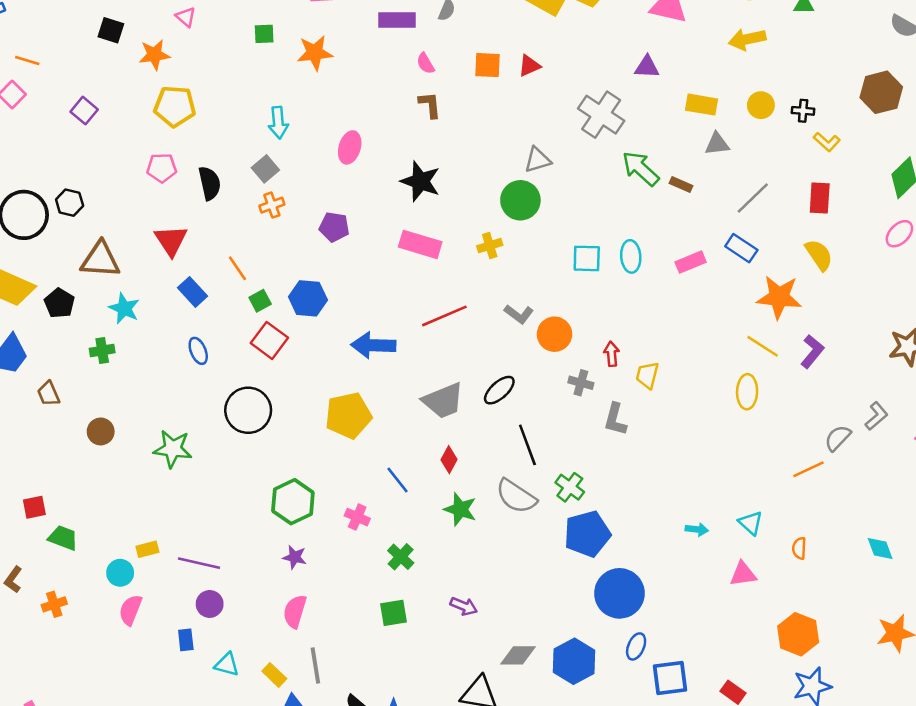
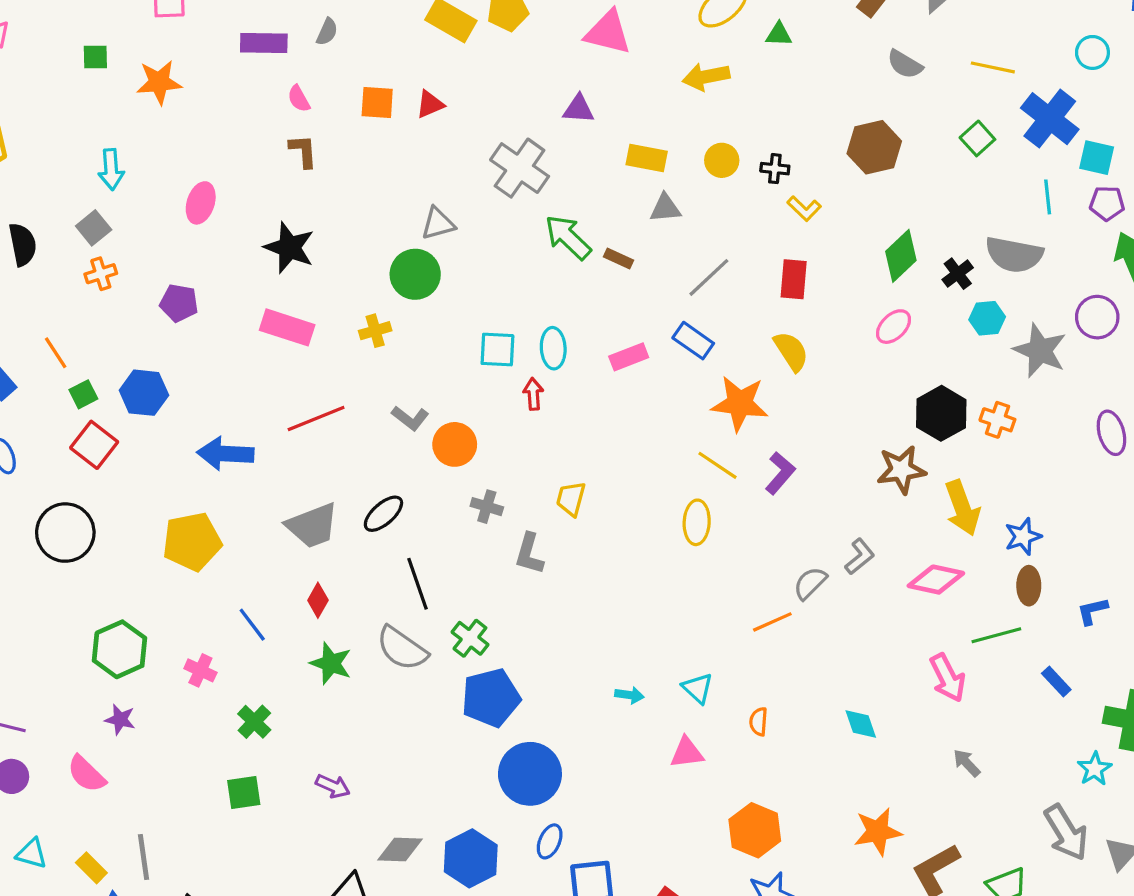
red arrow: (612, 354) -> (533, 394), moved
pink semicircle: (295, 611) -> (86, 774), moved, turned -64

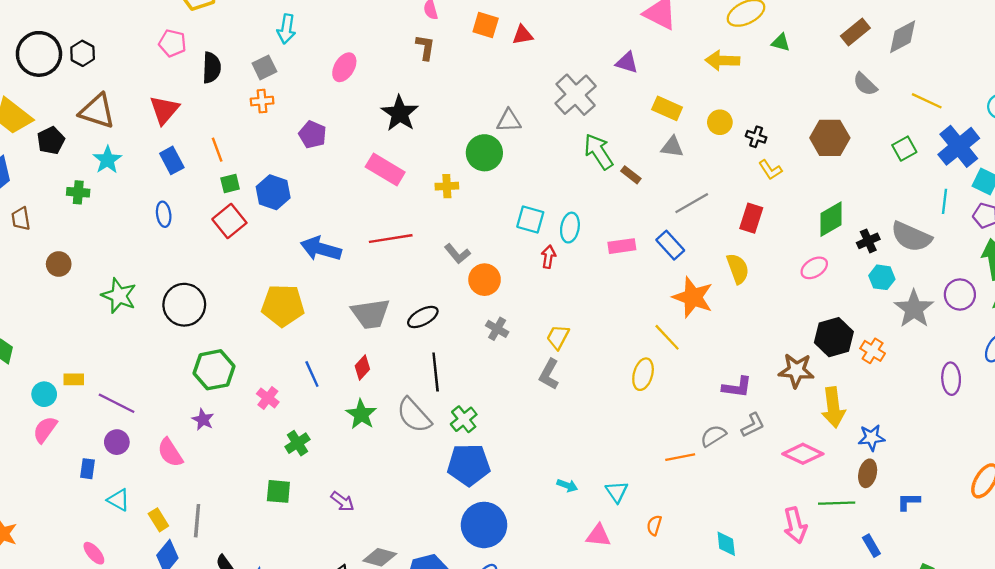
purple L-shape: (780, 473) -> (737, 387), moved, turned 44
black circle: (65, 533) -> (184, 305), moved
gray L-shape: (529, 554) -> (549, 374), moved

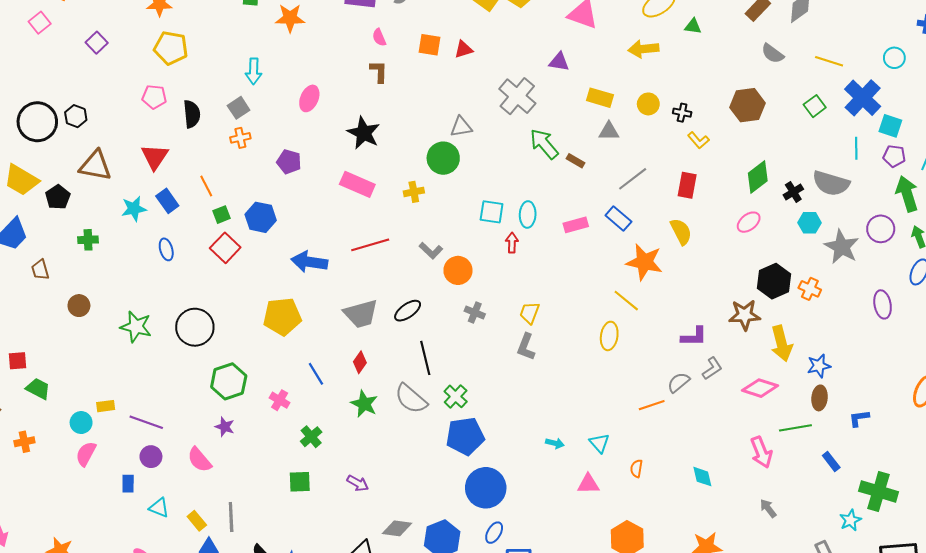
cyan star: (107, 160) -> (134, 209), moved, turned 30

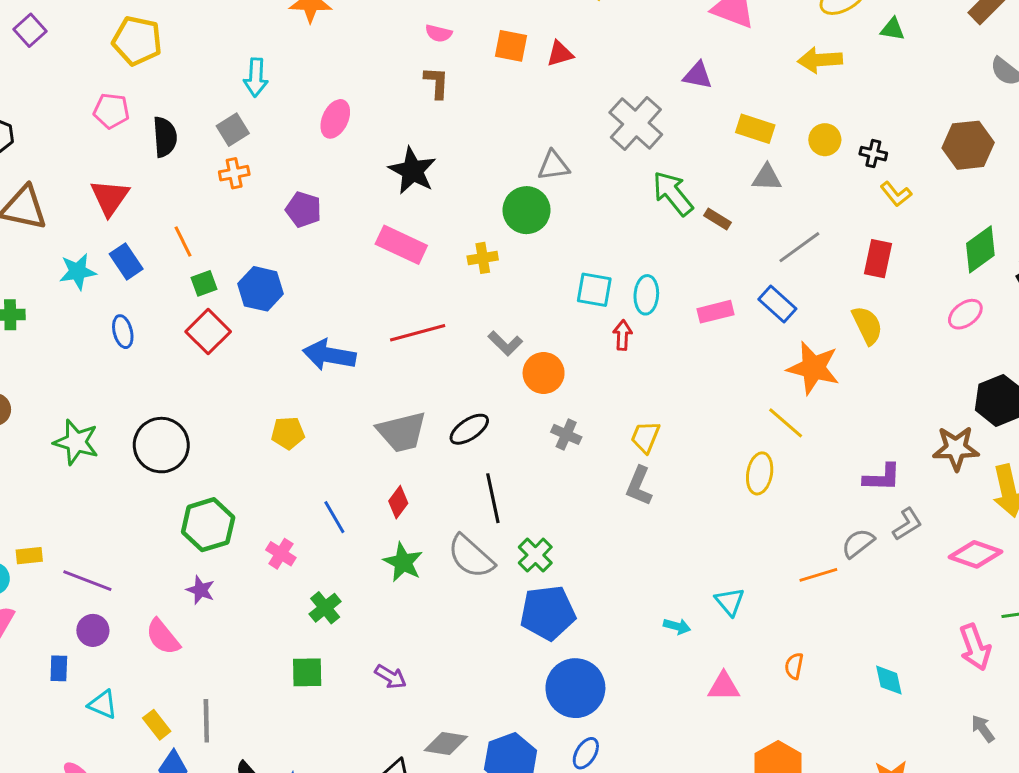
pink semicircle: (379, 37) -> (439, 33), turned -54
yellow pentagon: (282, 317) -> (288, 433), size x0.6
cyan triangle: (599, 443) -> (730, 602), moved

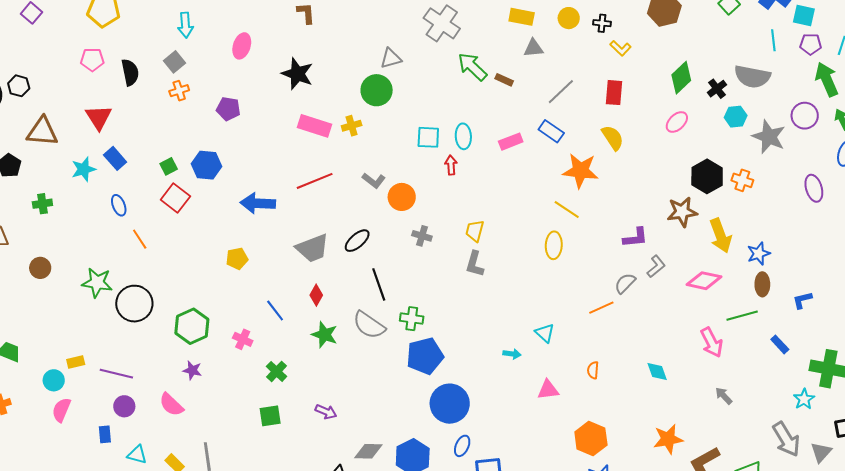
orange line: (183, 241) -> (140, 239), moved
pink rectangle: (401, 245) -> (314, 126), moved
black circle: (161, 445) -> (134, 304), moved
green cross: (535, 555) -> (412, 319), turned -30

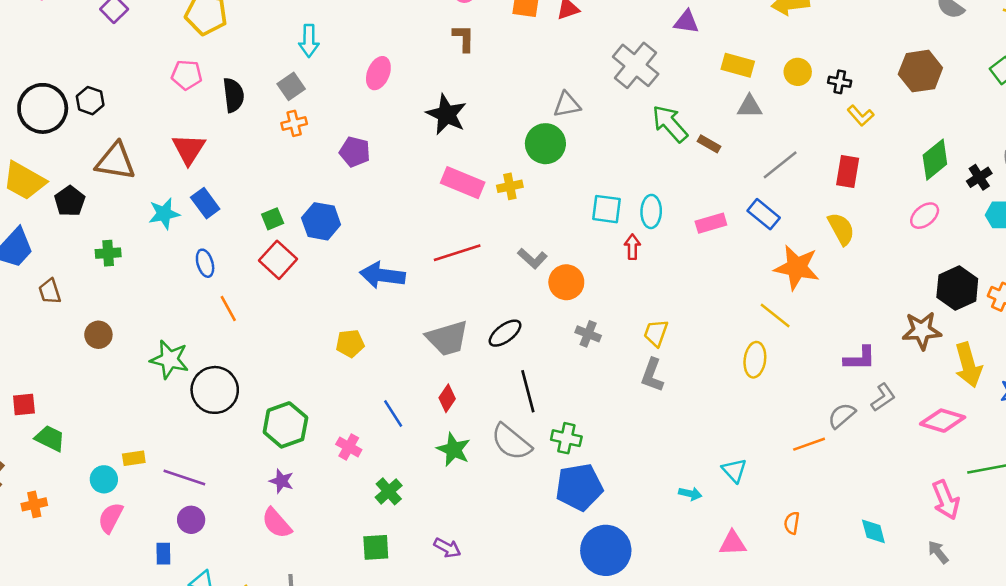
gray arrow: (724, 396) -> (938, 552), moved
pink semicircle: (171, 405) -> (277, 523), moved

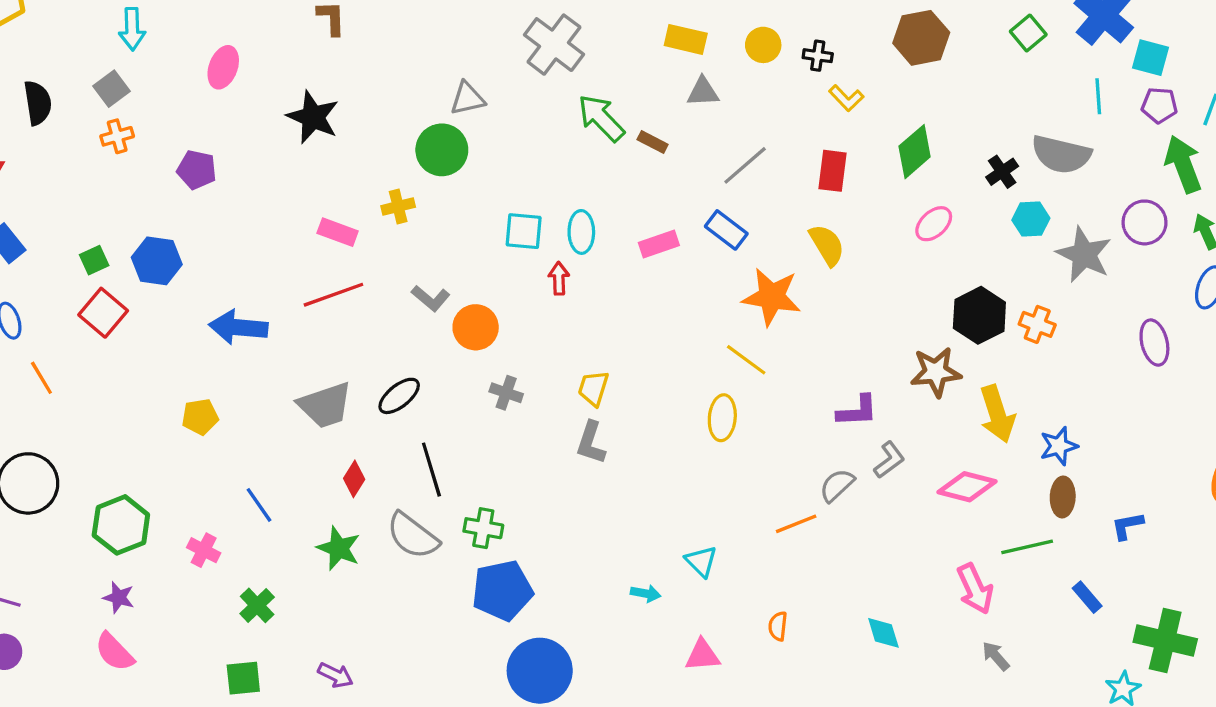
green diamond: (935, 160) -> (915, 152), moved
pink rectangle: (463, 183) -> (338, 232), moved, size x0.7
red diamond: (447, 398) -> (354, 479), moved
gray arrow: (938, 552) -> (996, 656), moved

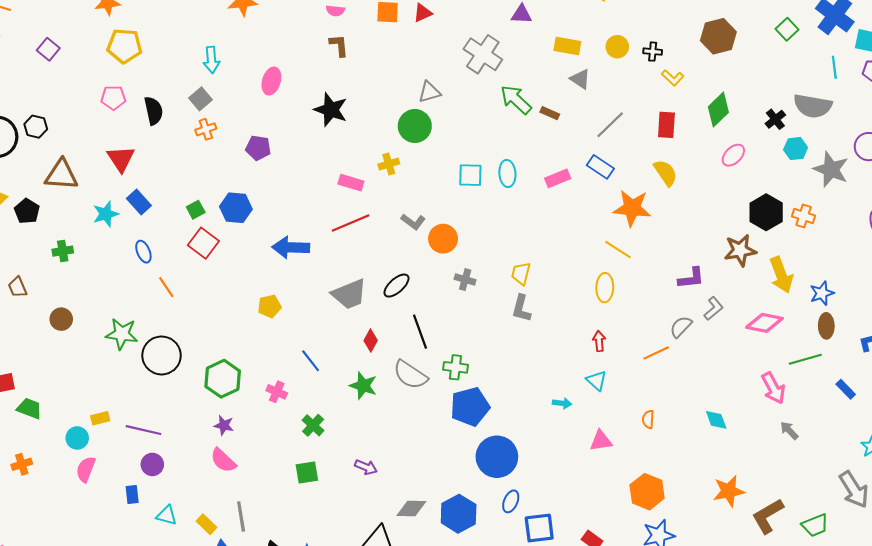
gray triangle: (703, 92) -> (580, 79), turned 40
red arrow: (559, 278) -> (599, 341), moved

